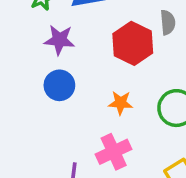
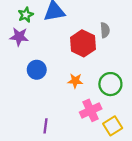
purple star: (59, 40) -> (19, 37), moved
pink cross: (114, 152) -> (91, 110), moved

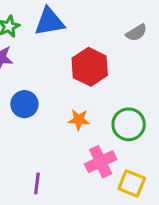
gray semicircle: (105, 30) -> (136, 33), moved, turned 64
yellow square: (113, 126) -> (132, 183), turned -36

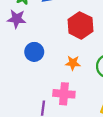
pink cross: (101, 162) -> (64, 94), moved, turned 30

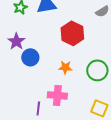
purple star: (17, 19) -> (16, 41), moved, turned 30

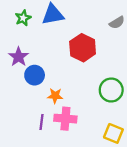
orange star: (65, 67) -> (55, 96), moved
purple line: (38, 108) -> (41, 122), moved

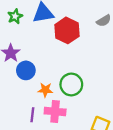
red hexagon: (83, 48) -> (67, 30), moved
green circle: (111, 90) -> (71, 84), moved

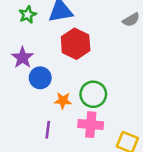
red hexagon: (67, 30) -> (76, 44), moved
pink cross: (55, 112) -> (91, 125), moved

